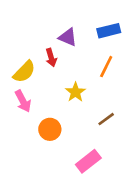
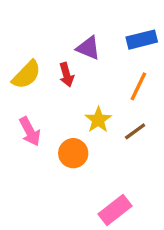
yellow semicircle: (24, 72) -> (26, 75), moved
brown line: (106, 119) -> (135, 131), moved
orange circle: (50, 129) -> (73, 153), moved

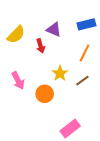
yellow semicircle: (26, 75) -> (16, 35), moved

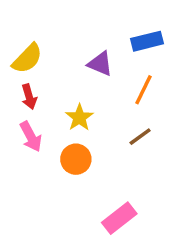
purple triangle: (54, 30) -> (100, 64), moved
red arrow: (41, 46) -> (29, 97), moved
yellow star: (60, 73) -> (79, 118), moved

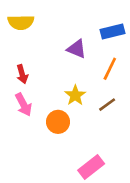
yellow semicircle: (27, 59) -> (21, 22), moved, turned 45
yellow star: (79, 118) -> (75, 95), moved

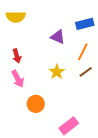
brown line: (107, 105) -> (86, 72), moved
orange circle: (58, 122) -> (36, 104), moved

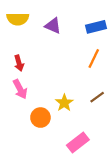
purple triangle: (58, 37) -> (53, 26), moved
yellow star: (57, 72) -> (64, 103), moved
brown line: (86, 72) -> (97, 97), moved

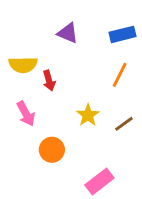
yellow semicircle: (18, 19) -> (23, 65), moved
red arrow: (19, 63) -> (49, 81), moved
yellow star: (64, 103) -> (88, 115), moved

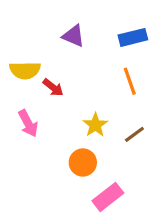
orange line: (120, 75) -> (130, 81), turned -45
red arrow: (49, 81) -> (53, 87), turned -36
orange circle: (52, 150) -> (83, 162), moved

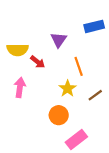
purple triangle: (73, 36) -> (59, 40), moved, turned 42
orange line: (130, 81) -> (79, 66), moved
pink arrow: (28, 123) -> (20, 87), turned -144

